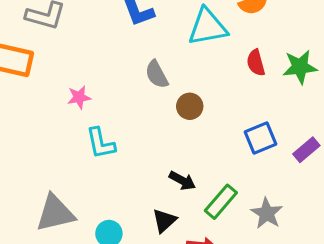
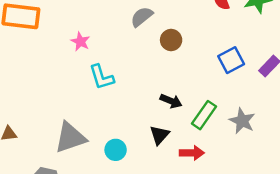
gray semicircle: (157, 74) -> (142, 17), turned 85
pink star: (79, 97) -> (80, 42), turned -30

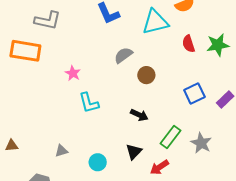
black arrow: (171, 101) -> (139, 115), moved
gray triangle: (70, 138) -> (61, 151), size x0.5
red arrow: (192, 153) -> (159, 167), turned 144

